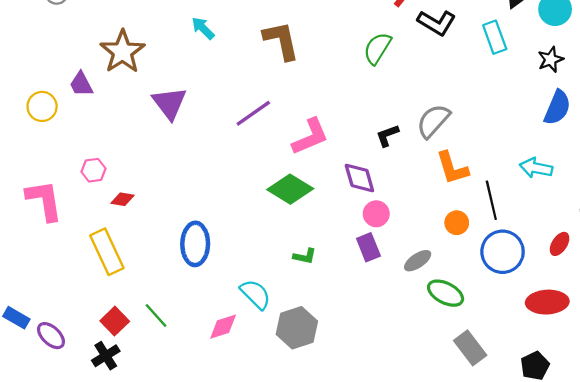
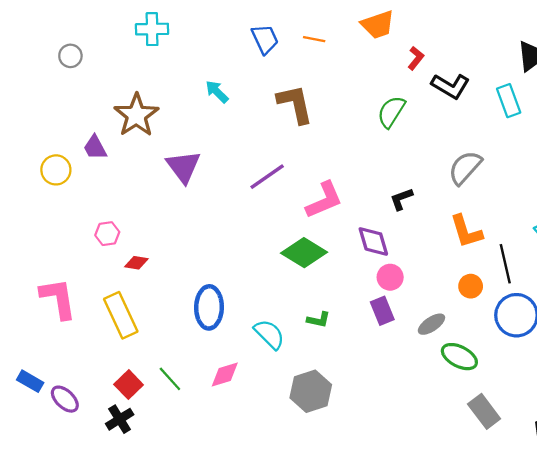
gray semicircle: (433, 121) -> (465, 168), moved
pink L-shape: (44, 200) -> (58, 298), moved
cyan semicircle: (256, 294) -> (269, 334), moved
pink diamond: (223, 327) -> (225, 374), moved

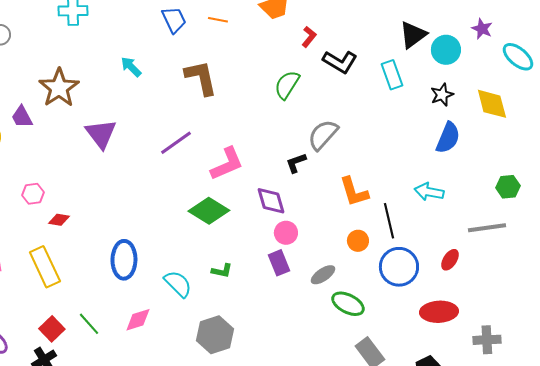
gray semicircle: (465, 168) -> (323, 135), moved

